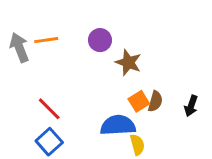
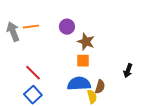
orange square: (139, 101) -> (83, 61), moved, turned 32
brown semicircle: (155, 101) -> (100, 87), moved

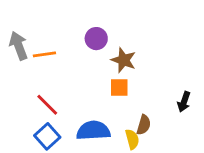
orange line: (31, 27) -> (44, 54), moved
blue semicircle: (79, 84) -> (93, 131), moved

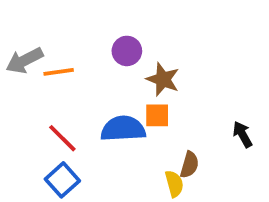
gray arrow: (19, 46) -> (24, 60), turned -96
black arrow: (184, 102) -> (243, 134), turned 132
blue semicircle: (93, 131) -> (123, 129), moved

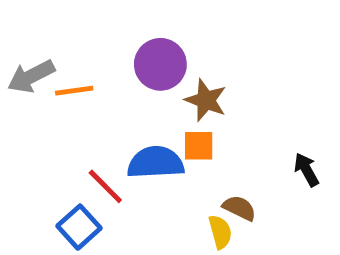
purple circle: (127, 51) -> (160, 64), size x1.4
red line: (62, 138) -> (105, 186), moved
brown semicircle: (189, 165) -> (239, 208), turned -80

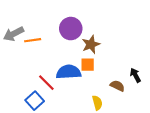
brown star: (206, 100) -> (91, 44), turned 30
brown semicircle: (239, 208) -> (117, 86), moved

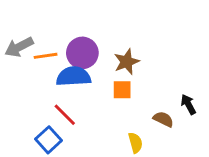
purple circle: (71, 29) -> (82, 53), moved
blue semicircle: (69, 72) -> (74, 76), moved

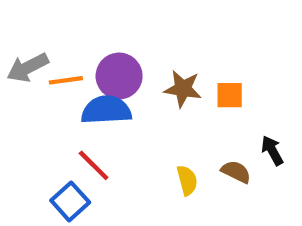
brown star: (127, 62) -> (183, 89), turned 30
orange square: (122, 90) -> (230, 95), moved
yellow semicircle: (135, 143) -> (187, 180), moved

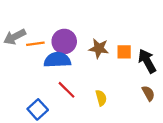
black arrow: (272, 150) -> (147, 61), moved, size x1.5
red line: (94, 165) -> (67, 90), moved
brown semicircle: (236, 172) -> (148, 93), moved, turned 35

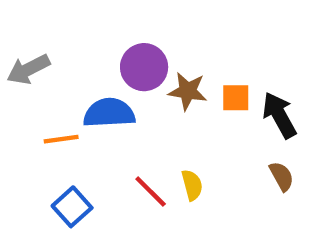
purple circle: (64, 41) -> (144, 67), moved
orange line: (35, 44) -> (61, 139), moved
red line: (67, 90) -> (151, 192), moved

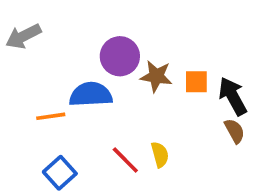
gray arrow: (28, 69) -> (23, 36), moved
brown semicircle: (282, 176) -> (235, 131), moved

